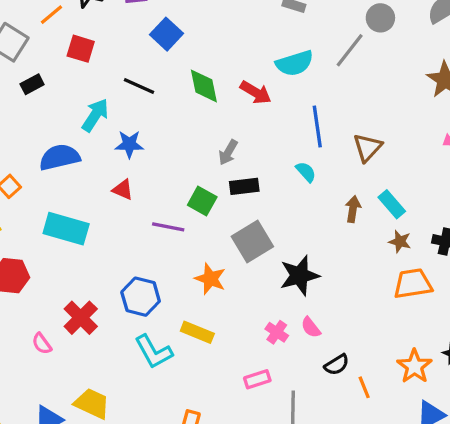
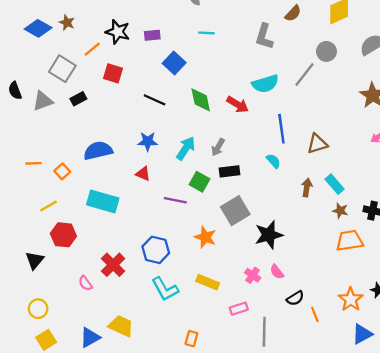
cyan arrow: (95, 115) -> (186, 148), moved
brown triangle: (367, 148) -> (317, 144), turned 30
yellow rectangle: (197, 332) -> (208, 282), moved

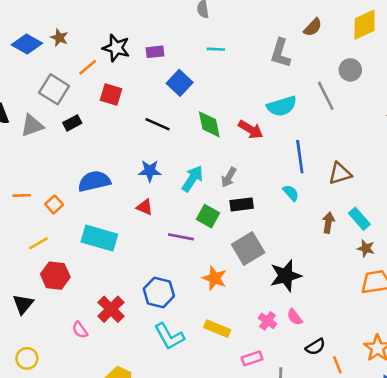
gray line: (305, 74) -> (326, 96), turned -65

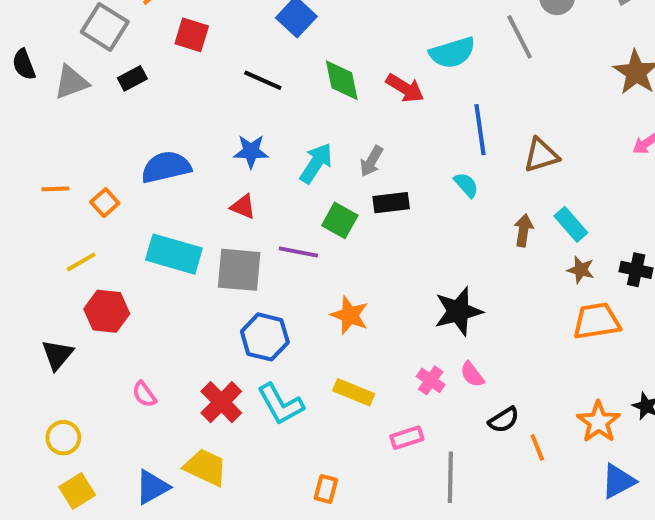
gray square: (248, 248) -> (239, 270), moved, turned 36
red cross: (111, 309) -> (221, 402), moved

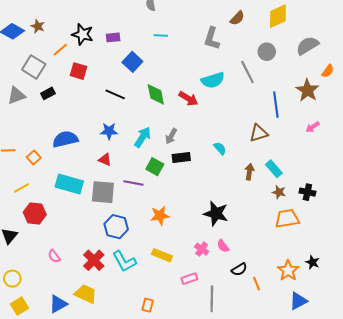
blue line: (480, 130) -> (276, 105), moved
black star: (458, 311) -> (216, 213), turned 30
orange star: (350, 315) -> (160, 216), turned -30

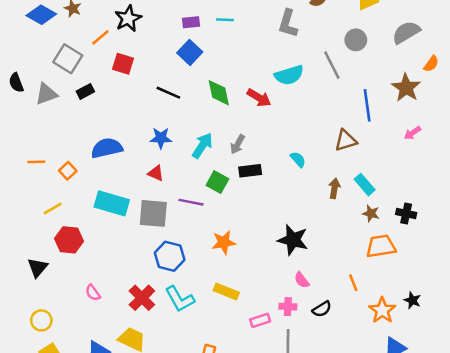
black star: (83, 34) -> (128, 19), turned 30
purple rectangle: (113, 37) -> (191, 22), moved
pink cross: (202, 249) -> (288, 307), moved, turned -32
orange line: (257, 284) -> (353, 283), moved

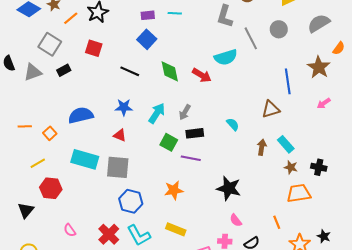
orange line: (100, 37) -> (71, 18), moved
gray line: (332, 65) -> (251, 38), moved
purple line: (191, 202) -> (191, 158), moved

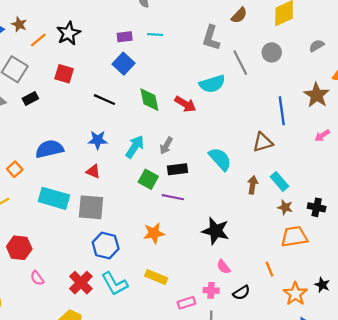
gray semicircle: (319, 23) -> (317, 46), size x0.6
cyan semicircle: (233, 124) -> (220, 159), size x1.6
red hexagon: (51, 188) -> (19, 248), moved

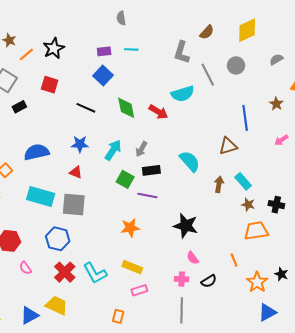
brown star: (317, 95) -> (276, 104), size x0.6
blue hexagon: (106, 246) -> (58, 239), moved
pink rectangle: (186, 303) -> (139, 290), moved

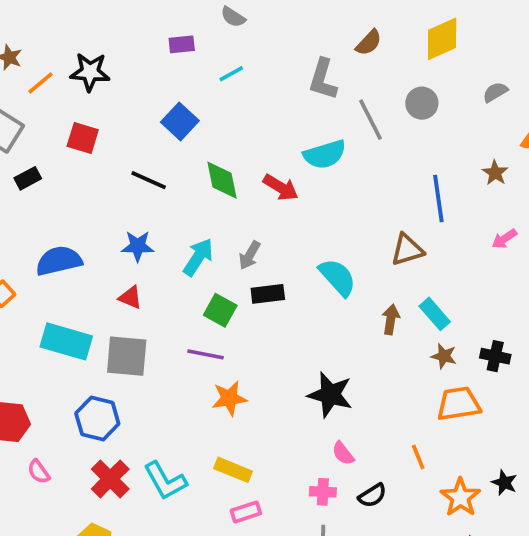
gray semicircle: (121, 18) -> (233, 17), moved, turned -48
black star: (54, 48) -> (90, 72), turned 30
cyan line: (131, 49) -> (231, 74), turned -32
purple rectangle: (104, 51) -> (182, 44), moved
purple line: (147, 195) -> (206, 354), moved

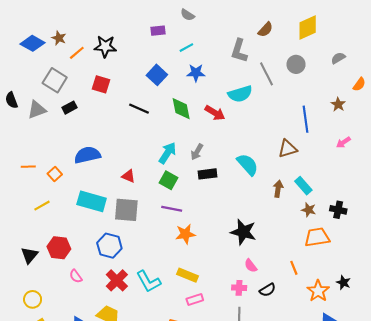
blue star: (138, 246) -> (196, 73), moved
green square: (220, 310) -> (168, 180), moved

